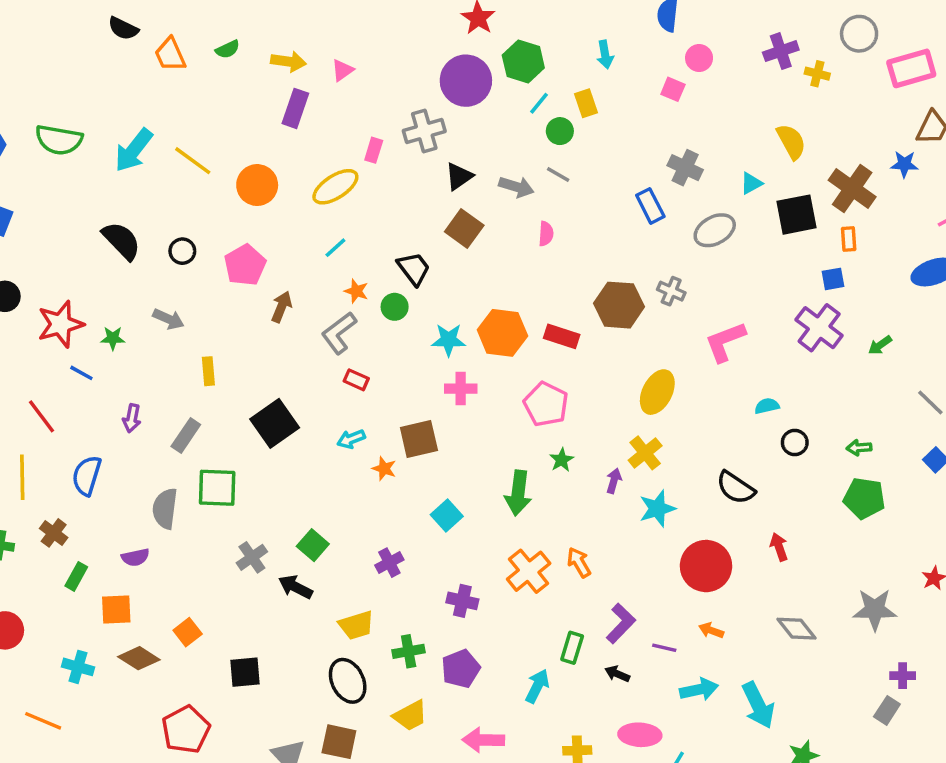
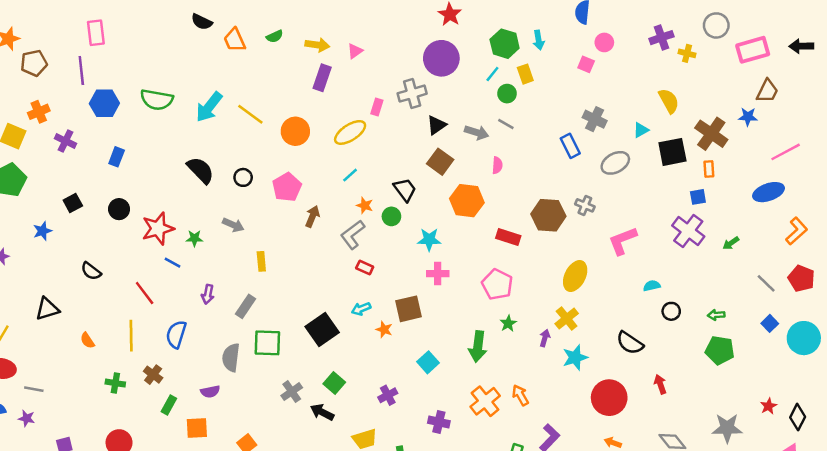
green hexagon: (523, 61) -> (505, 44), moved
orange hexagon: (502, 333) -> (467, 201), moved
black square: (275, 423) -> (322, 330), moved

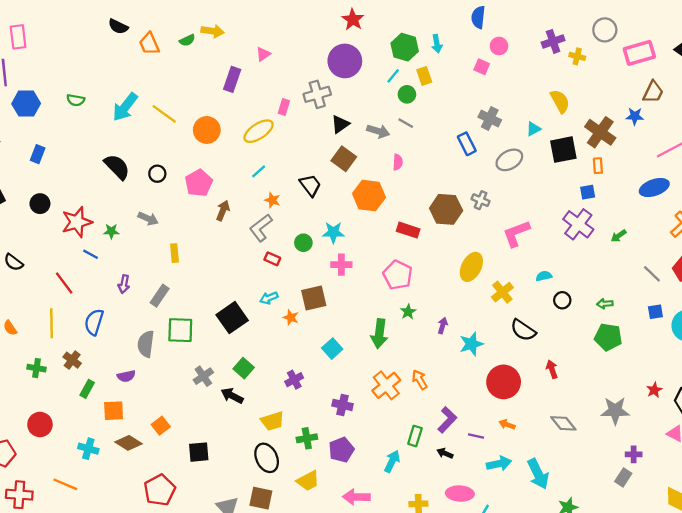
yellow arrow: (317, 45) -> (213, 31), moved
green semicircle: (157, 100) -> (76, 100), size x0.6
green circle: (391, 216) -> (303, 243), moved
yellow cross: (567, 319) -> (502, 292), moved
blue square: (770, 323) -> (655, 312), turned 35

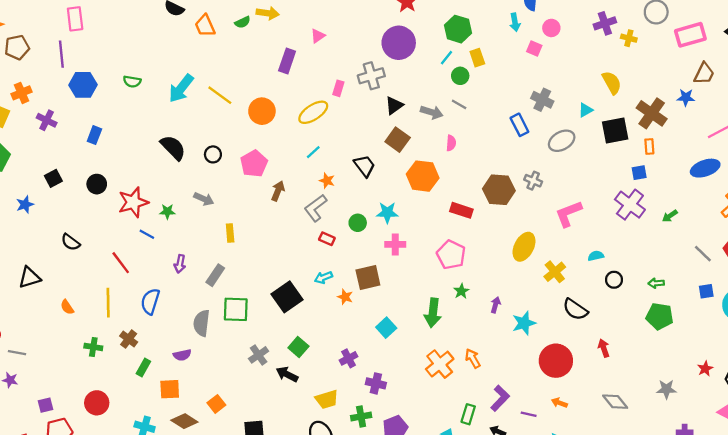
cyan arrow: (437, 44) -> (515, 22), moved
purple cross: (343, 405) -> (376, 383), moved
gray star: (615, 411) -> (666, 389), size x0.7

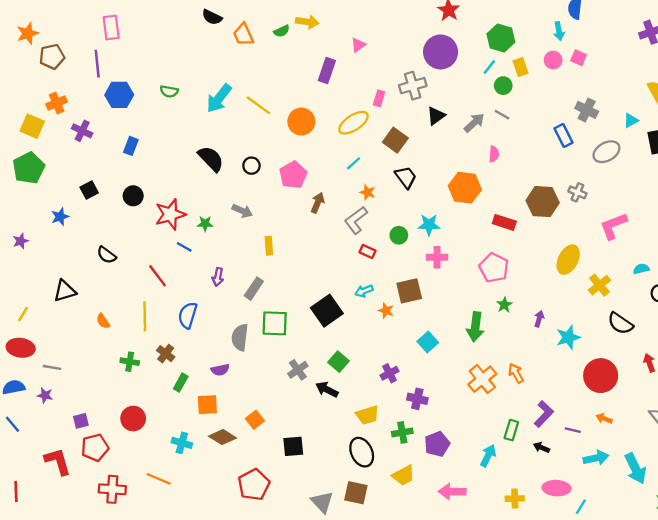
pink circle: (551, 28) -> (553, 60), moved
gray arrow: (432, 112) -> (474, 123), turned -60
brown square: (398, 140) -> (395, 140), moved

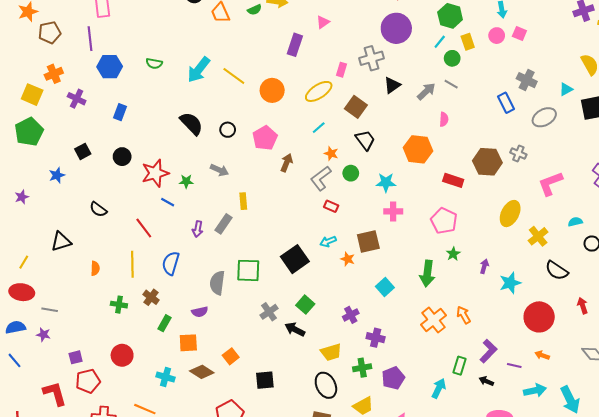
green circle: (399, 235) -> (351, 173), moved
gray rectangle: (254, 289) -> (223, 224), moved
orange semicircle: (103, 321) -> (95, 268), turned -144

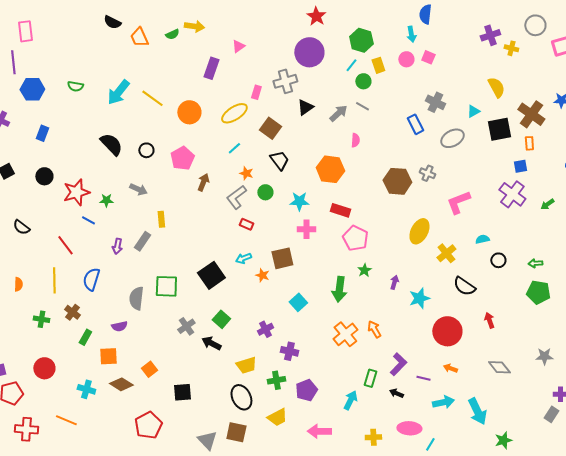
red rectangle: (453, 180) -> (340, 210), moved

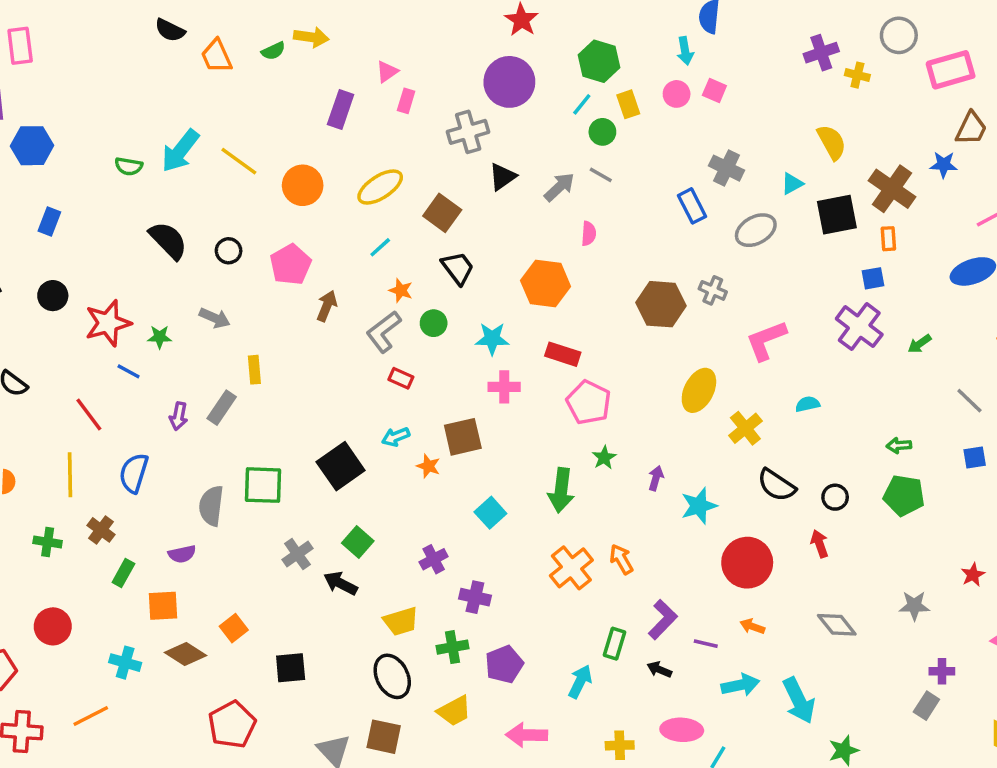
green semicircle: (75, 86) -> (129, 166), moved
pink rectangle: (256, 92) -> (406, 101), moved
black circle: (498, 260) -> (835, 497), moved
orange line: (66, 420) -> (91, 716), turned -50

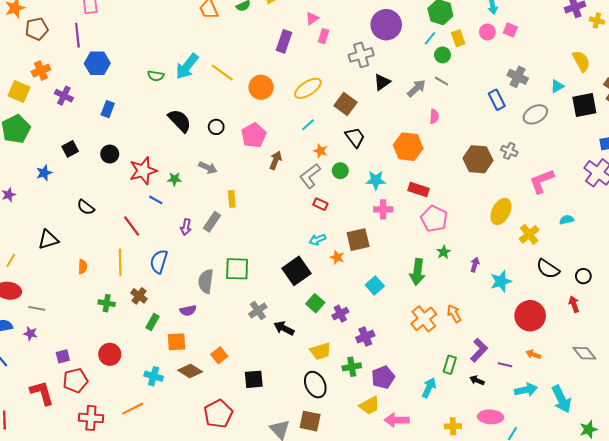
black square: (341, 466) -> (296, 271), moved
green square: (358, 542) -> (315, 303), moved
purple cross: (475, 597) -> (365, 337), turned -36
yellow trapezoid: (454, 711) -> (369, 405), moved

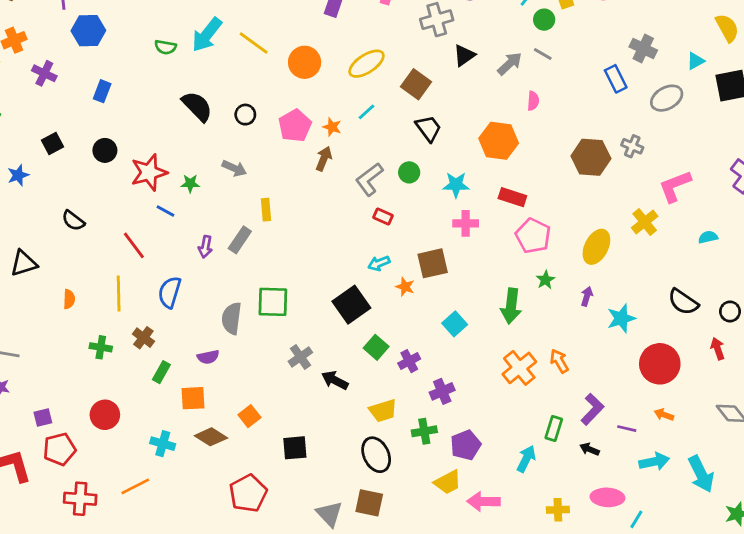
orange star: (320, 151) -> (332, 127), moved
yellow ellipse: (501, 211) -> (596, 247), moved
yellow cross: (529, 234) -> (645, 222), moved

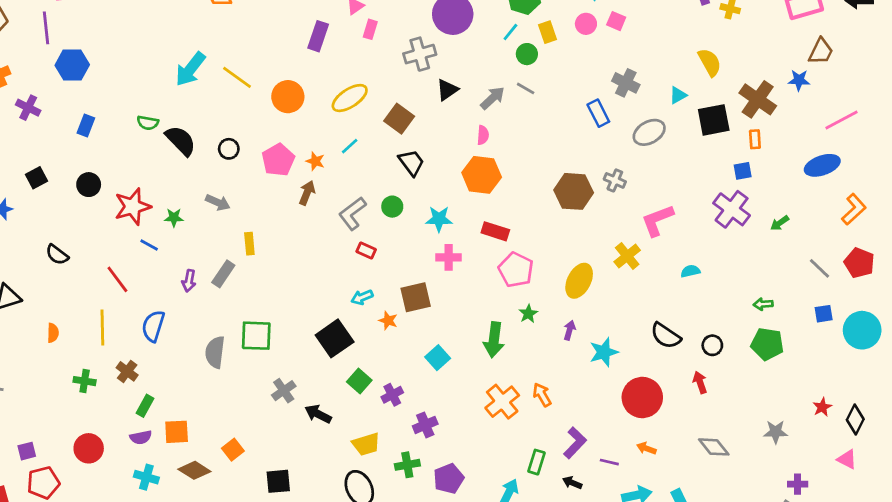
green semicircle: (165, 47) -> (148, 123), moved
pink semicircle: (533, 101) -> (483, 135), moved
purple semicircle: (208, 357) -> (141, 437), moved

